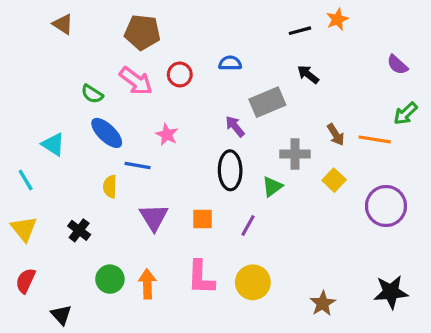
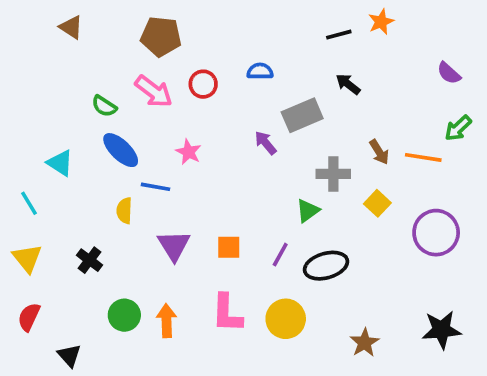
black ellipse: (230, 170) -> (326, 266), moved, turned 75

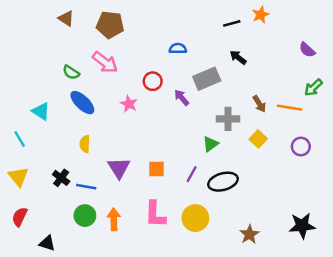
brown triangle: (71, 27) -> (66, 18), moved
red circle: (203, 84) -> (153, 81), moved
blue line: (155, 187) -> (86, 187), moved
purple circle: (436, 233) -> (301, 146), moved, size x0.6
black triangle: (69, 355) -> (47, 243), turned -30

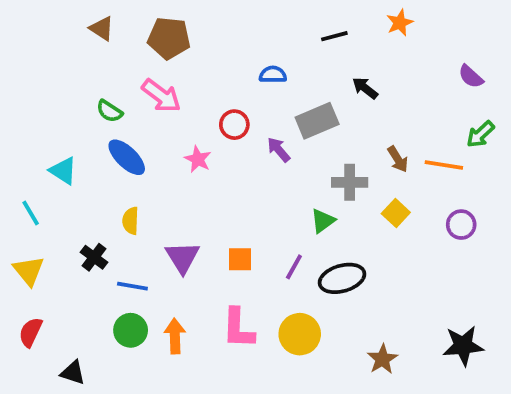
black line: (232, 23) -> (334, 36), moved
black cross: (61, 178) -> (94, 257), moved

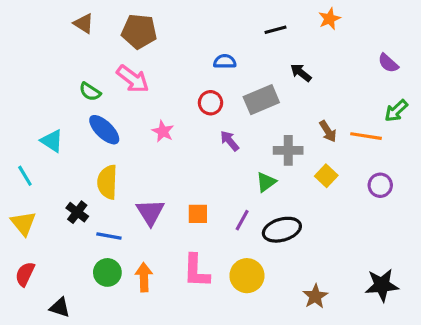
red circle: (234, 125) -> (210, 103), moved
purple arrow: (279, 150) -> (230, 141), moved
yellow semicircle: (131, 221) -> (107, 182), size x1.5

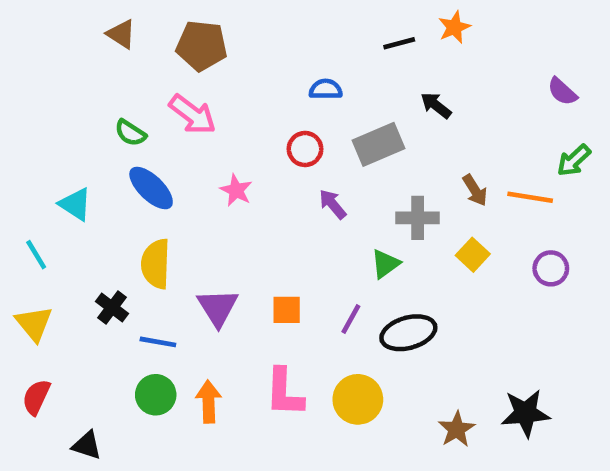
orange star: (329, 19) -> (454, 27), moved
black star: (382, 285) -> (526, 413), moved

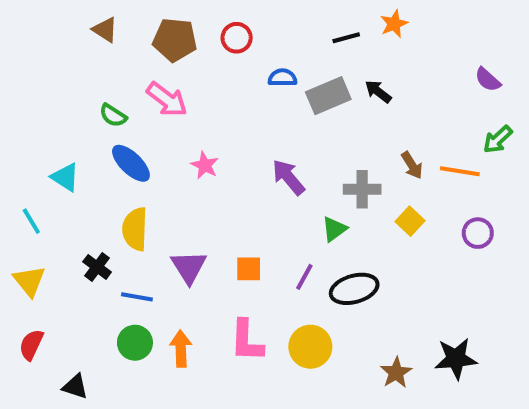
gray rectangle: (379, 144) -> (328, 96), moved
red circle: (305, 149) -> (237, 38), moved
purple arrow: (333, 204) -> (288, 177), size x1.4

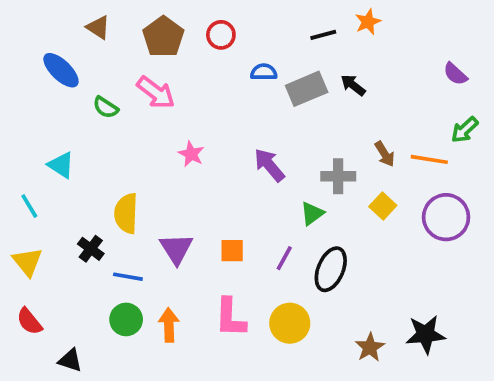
brown pentagon: (175, 40) -> (163, 37), turned 30
blue ellipse: (131, 163) -> (61, 70), moved
purple circle: (478, 233) -> (446, 217), size x1.6
black ellipse: (354, 289) -> (331, 269), turned -51
red semicircle: (31, 345) -> (29, 321), turned -64

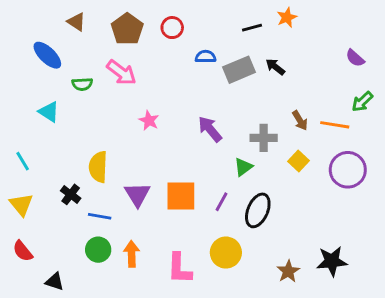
green semicircle: (106, 107) -> (82, 84), turned -36
cyan triangle: (61, 165) -> (49, 112), moved
orange square: (232, 251) -> (181, 196), size x1.6
pink L-shape: (230, 318) -> (179, 268), moved

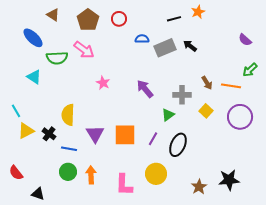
green semicircle: (82, 84) -> (57, 58), size x1.5
yellow triangle: (21, 205) -> (26, 131), moved, turned 42

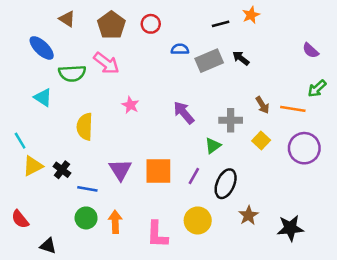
yellow semicircle: (68, 115) -> (85, 127), moved
brown star: (199, 187) -> (248, 215), moved

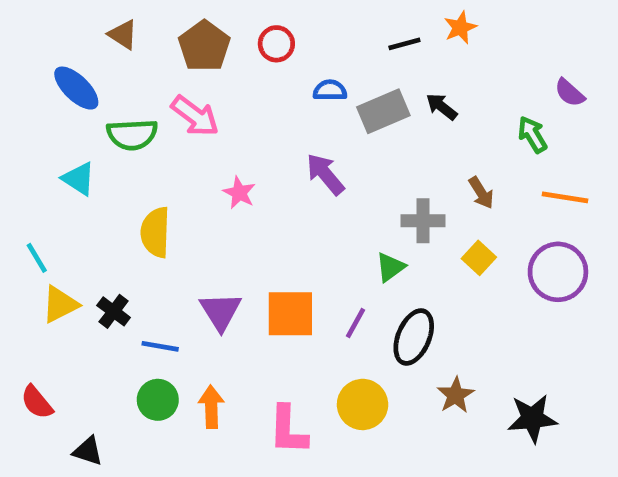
green arrow: (317, 89) -> (532, 135), moved, turned 102
orange line: (293, 109) -> (565, 197), moved
purple arrow: (184, 113) -> (325, 174), moved

